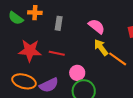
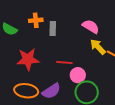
orange cross: (35, 13) -> (36, 20), moved
red line: (57, 53) -> (64, 63), moved

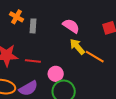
orange cross: (36, 20) -> (17, 17), turned 32
red line: (64, 63) -> (33, 61), moved

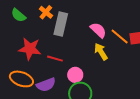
gray rectangle: (33, 26) -> (61, 24), size x1.6
orange line: (95, 57) -> (120, 37), moved

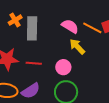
orange cross: (46, 12) -> (15, 20), turned 32
pink circle: (75, 75) -> (63, 67), moved

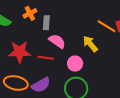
pink semicircle: (70, 26) -> (57, 41), moved
gray rectangle: (32, 28) -> (46, 23), size x0.6

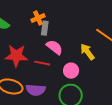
orange cross: (30, 13) -> (38, 18), moved
purple semicircle: (41, 85) -> (36, 90), turned 30

